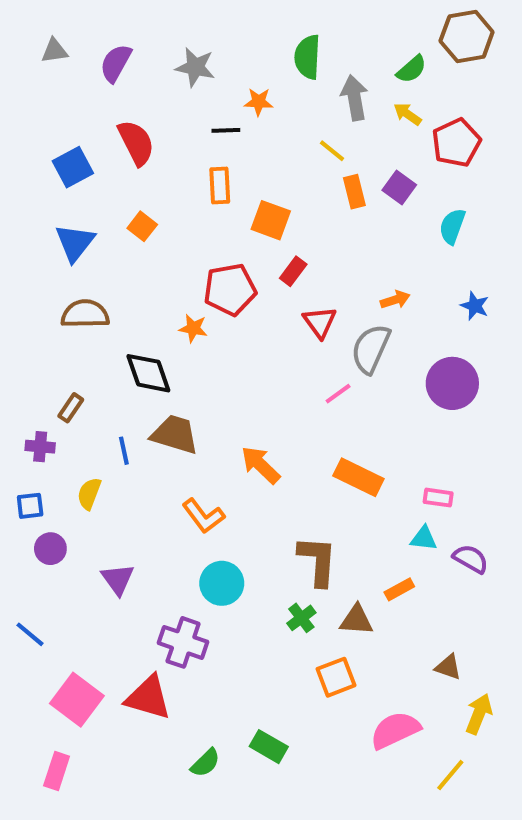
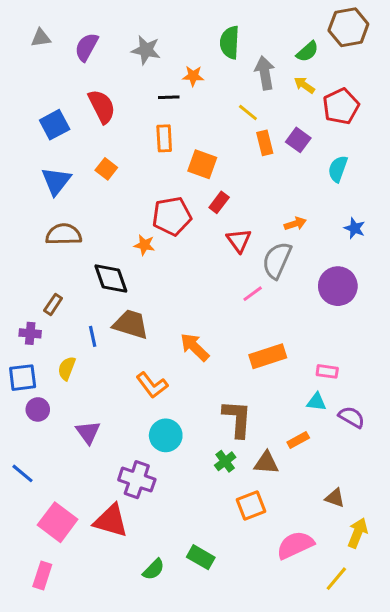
orange rectangle: (358, 477) -> (268, 356), turned -44
blue square: (30, 506) -> (23, 378), size x1.4

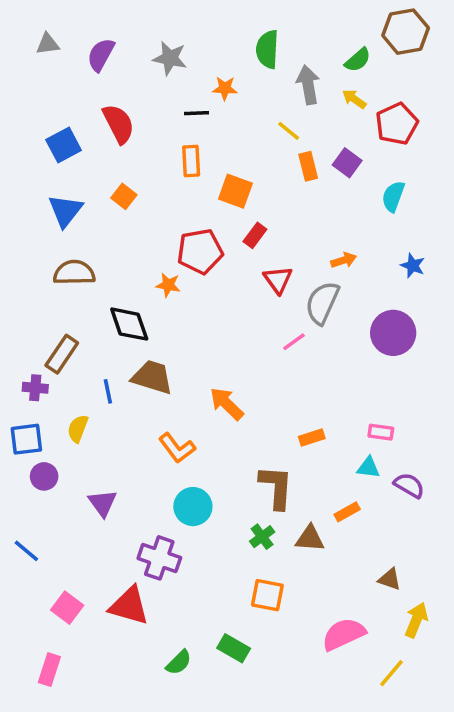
brown rectangle: (53, 304) -> (62, 354), size x1.5
orange rectangle: (268, 356) -> (312, 437), moved, size x0.6
orange square: (251, 505) -> (267, 595), moved, turned 32
pink square: (58, 522) -> (67, 608), size x0.7

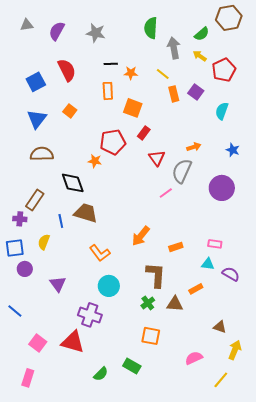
orange star: (225, 88) -> (131, 73), moved
orange arrow: (227, 404) -> (141, 236), moved, turned -95
pink semicircle: (344, 634) -> (194, 358), size x0.7

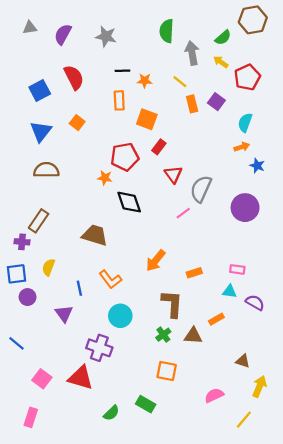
orange arrow: (194, 147) -> (242, 147), moved
black diamond: (73, 183) -> (129, 202), moved
blue line: (61, 221) -> (79, 288), moved

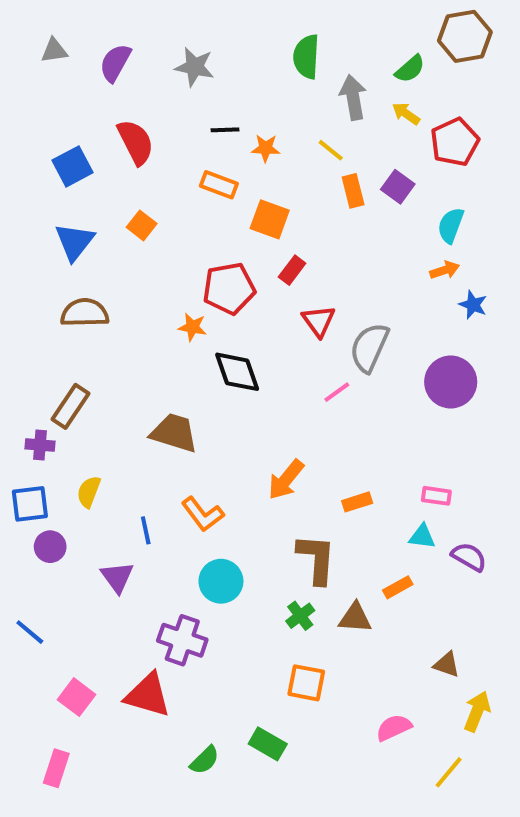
orange rectangle: (119, 100) -> (219, 185), turned -66

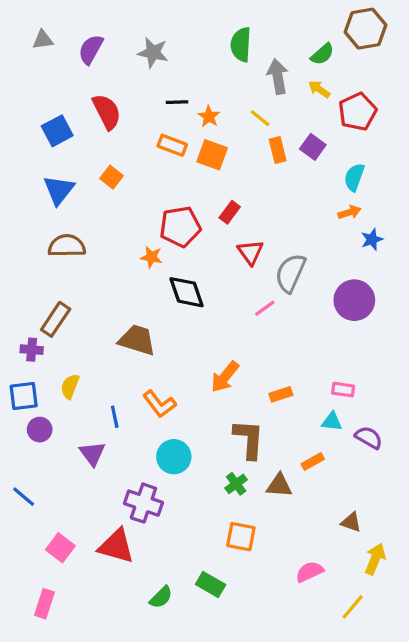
orange star: (266, 148) -> (209, 116), turned 30
orange square: (270, 219) -> (212, 155), moved
blue star: (473, 305) -> (372, 239), turned 30

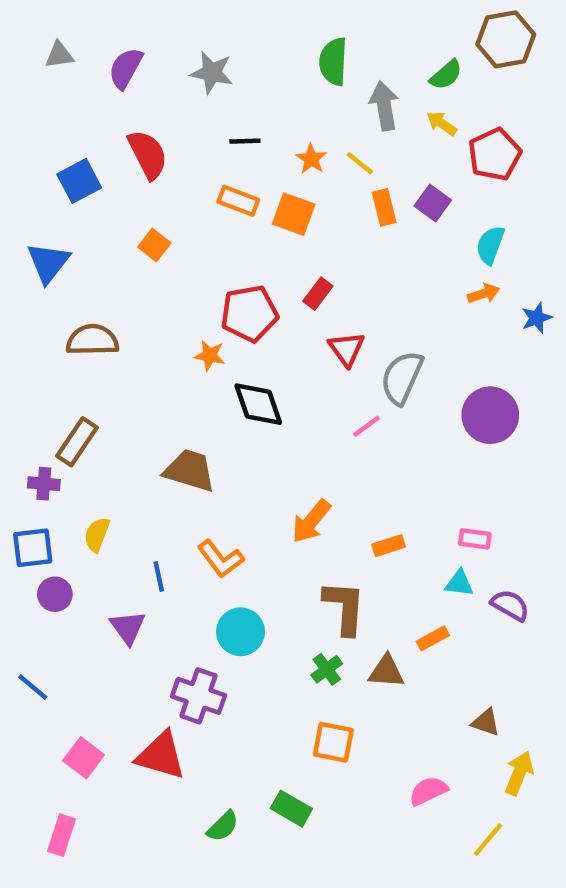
orange star: (209, 116) -> (311, 159), moved
blue triangle: (59, 190) -> (48, 263), moved
blue star: (372, 239) -> (537, 318), moved

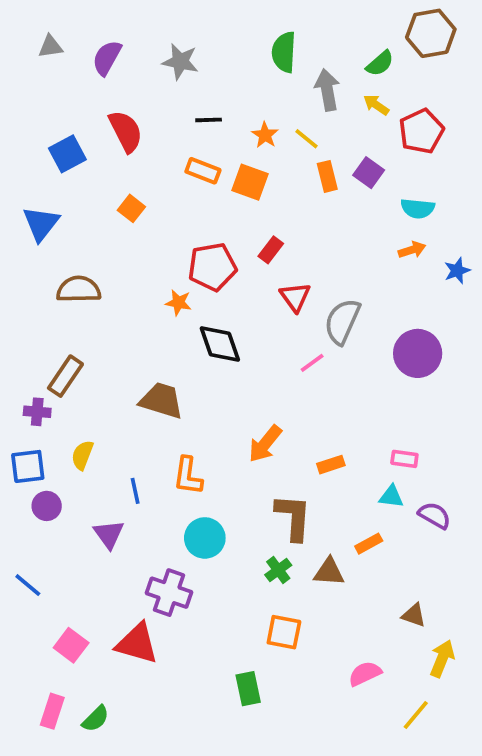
cyan semicircle: (490, 245) -> (418, 208), turned -104
orange L-shape: (221, 559) -> (188, 476), turned 45
green rectangle: (291, 809) -> (248, 689), turned 48
green semicircle: (223, 826) -> (96, 719), moved

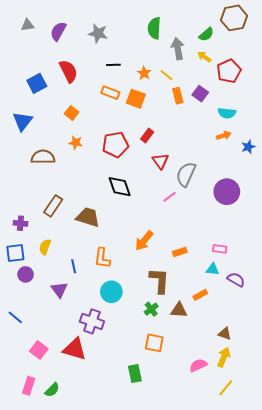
orange star: (178, 303) -> (76, 143), moved
brown rectangle: (65, 376) -> (53, 206), moved
yellow arrow: (442, 658) -> (224, 357), moved

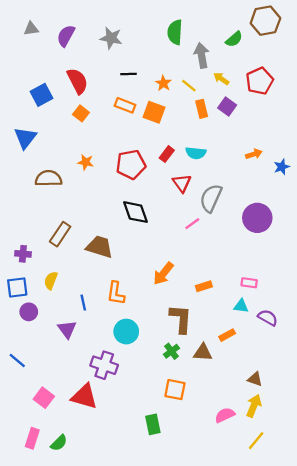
yellow arrow: (204, 57) -> (221, 79), moved
orange square: (72, 113) -> (81, 113), moved
cyan semicircle: (227, 113) -> (196, 153), moved

